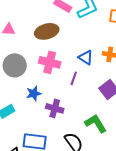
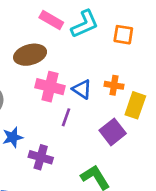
pink cross: (50, 62) -> (50, 87), moved

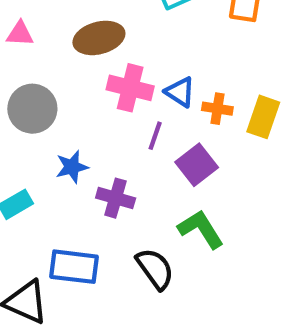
orange cross: (114, 85) -> (217, 109), moved
purple square: (113, 132) -> (197, 165), moved

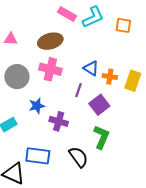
pink cross: (130, 88) -> (50, 69), moved
green L-shape: (201, 229) -> (101, 137), turned 55

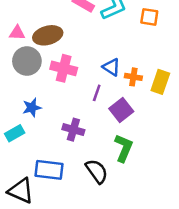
brown ellipse: (50, 41) -> (48, 35), moved
gray circle: (17, 77) -> (27, 61), moved
blue star: (37, 106) -> (32, 108), moved

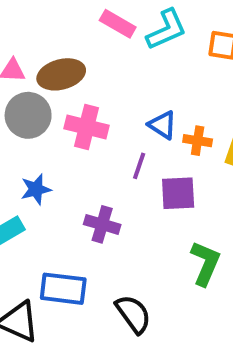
purple square: (121, 110) -> (178, 193), turned 35
green L-shape: (124, 148) -> (205, 263), moved
black semicircle: (97, 171) -> (133, 314), moved

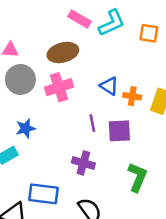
brown ellipse: (61, 74) -> (63, 52), moved
pink cross: (87, 127) -> (59, 87), turned -32
purple line: (139, 166) -> (92, 123), moved, turned -30
purple cross: (102, 224) -> (83, 163), moved

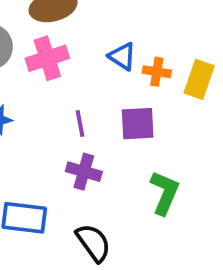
purple line: (92, 123) -> (80, 124), moved

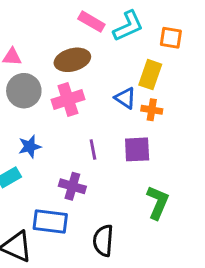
yellow rectangle: (199, 79) -> (150, 75), moved
purple cross: (84, 172) -> (72, 186), moved
black semicircle: (93, 243) -> (103, 241), turned -140

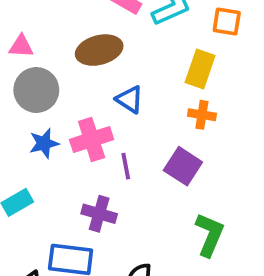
blue triangle: (125, 98) -> (130, 100), moved
pink cross: (68, 99) -> (92, 140), moved
blue star: (30, 147) -> (44, 143), moved
purple square: (137, 149) -> (183, 166), turned 36

